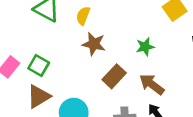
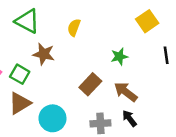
yellow semicircle: (83, 16) -> (74, 27), moved
brown star: (94, 44) -> (44, 54), moved

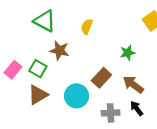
cyan circle: (52, 118) -> (77, 96), moved

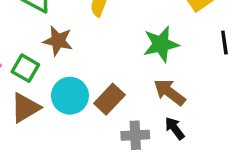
green star: (128, 53) -> (161, 44), size x1.5
brown rectangle: (101, 78) -> (109, 99), moved
cyan circle: (77, 96) -> (70, 96), moved

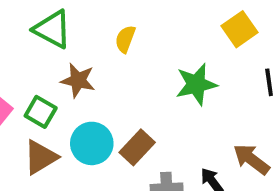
brown arrow: (169, 92) -> (251, 159), moved

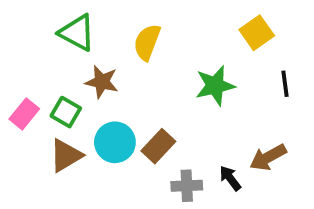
yellow semicircle: (125, 39) -> (147, 42), size x1.4
brown arrow: (251, 159) -> (268, 157), turned -66

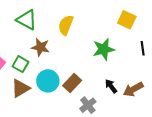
yellow square: (257, 33) -> (127, 20), turned -30
black arrow: (230, 178) -> (111, 86), moved
gray cross: (187, 186) -> (88, 105), turned -35

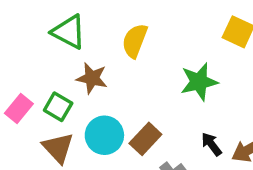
brown triangle: (20, 88) -> (58, 148), turned -42

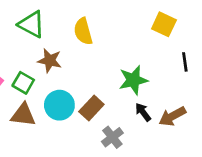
yellow semicircle: (135, 41) -> (83, 31), turned -36
green star: (199, 82) -> (133, 80), moved
brown triangle: (58, 148) -> (23, 115), turned -40

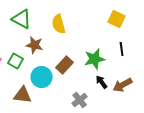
black line: (185, 62) -> (122, 49), moved
brown rectangle: (91, 108) -> (65, 65), moved
brown triangle: (23, 115) -> (23, 95), moved

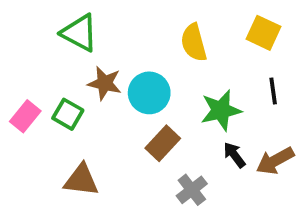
yellow semicircle: (59, 24) -> (194, 43), moved
brown rectangle: (65, 65) -> (163, 143), moved
cyan circle: (42, 77) -> (149, 93), moved

